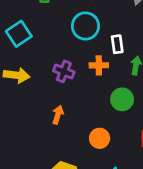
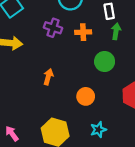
white rectangle: (117, 44) -> (109, 11), moved
purple cross: (64, 71) -> (53, 28), moved

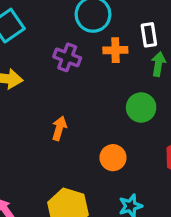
orange cross: (83, 32) -> (115, 50), moved

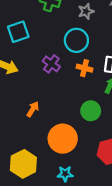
orange circle: (113, 158) -> (63, 139), size x1.6

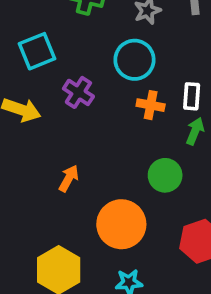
purple cross: (51, 64) -> (78, 92), moved

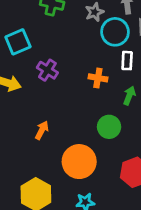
cyan circle: (134, 60) -> (115, 32), moved
white rectangle: (192, 96) -> (127, 61), moved

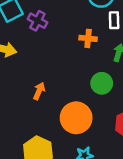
purple cross: (47, 70) -> (37, 21), moved

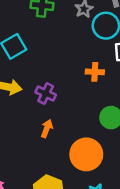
purple cross: (37, 21) -> (46, 94), moved

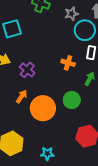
orange circle: (86, 154) -> (43, 108), moved

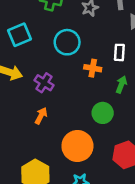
cyan circle: (85, 30) -> (67, 42), moved
orange circle: (43, 108) -> (77, 146), moved

